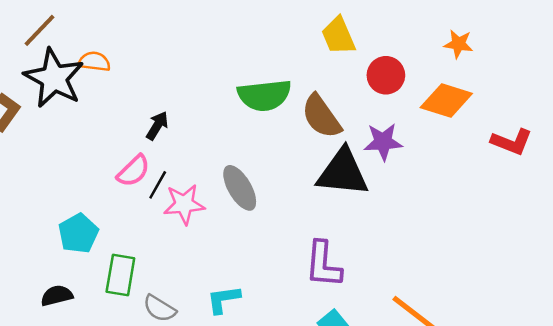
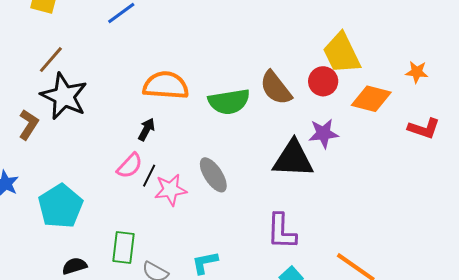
yellow trapezoid: (338, 36) -> (342, 53), moved, size x1.4
orange star: (458, 44) -> (417, 72), moved
orange semicircle: (94, 62) -> (166, 85), moved, size x1.8
brown semicircle: (321, 116) -> (276, 88), moved
cyan pentagon: (78, 233) -> (60, 206), moved, size x1.4

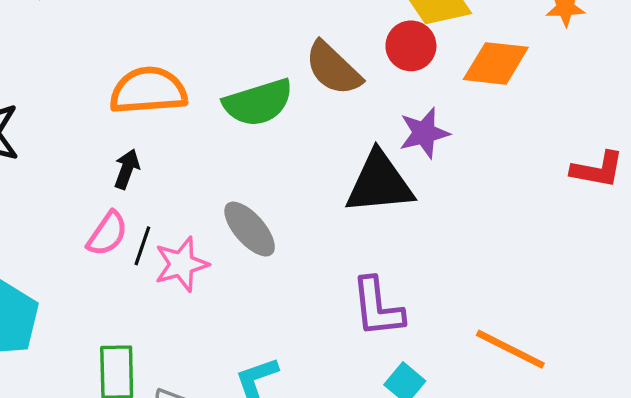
red L-shape: (424, 128) -> (597, 170), moved

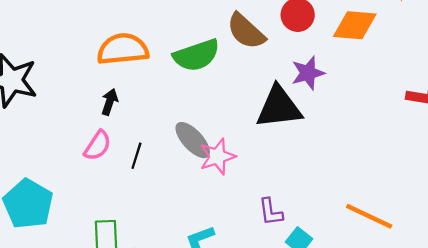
black line: (142, 246) -> (136, 156), moved
pink star: (181, 264) -> (217, 157), moved
purple L-shape: (377, 307) -> (271, 212), moved, size x0.7

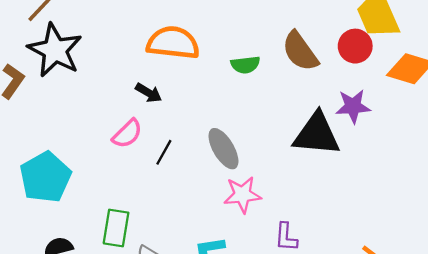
green semicircle: (196, 55) -> (245, 65), size x0.6
black arrow: (110, 102) -> (149, 93), turned 90
pink star: (217, 157) -> (242, 195), moved

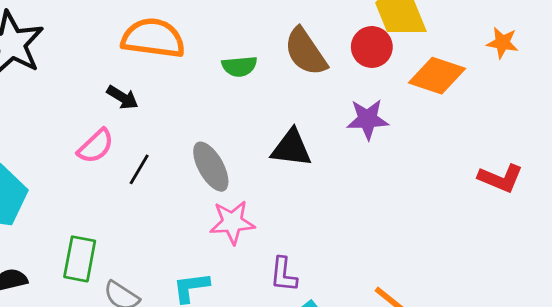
black triangle: (317, 134) -> (291, 148), moved, size x0.7

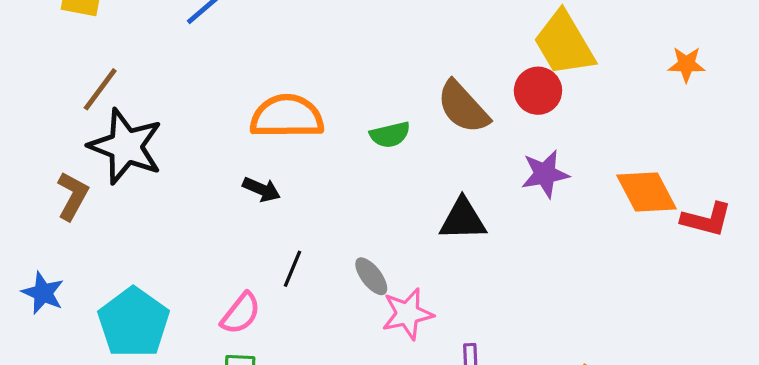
orange diamond: (437, 76) -> (646, 192), moved, turned 52
pink semicircle: (96, 146) -> (241, 313), moved
gray ellipse: (211, 167) -> (371, 276), moved, size x0.7

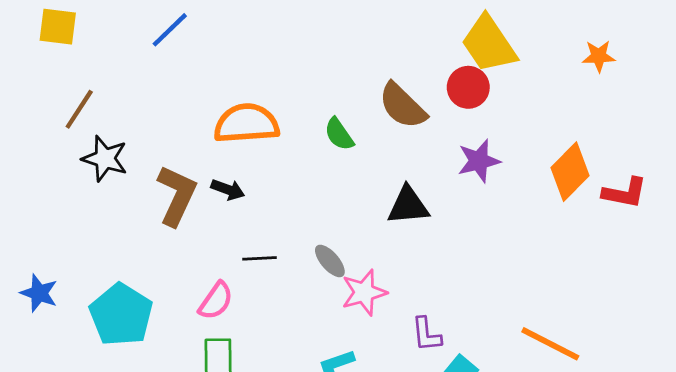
green semicircle: (390, 135) -> (339, 134), turned 72
black star: (126, 146) -> (105, 159), size x0.7
orange diamond: (646, 192) -> (570, 172), turned 76
brown L-shape: (72, 196) -> (177, 195), moved, size x1.4
black line: (292, 269) -> (259, 258), turned 68

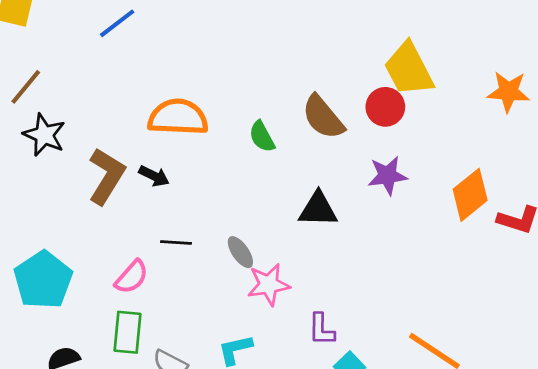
orange star: (599, 56) -> (508, 92), size x1.4

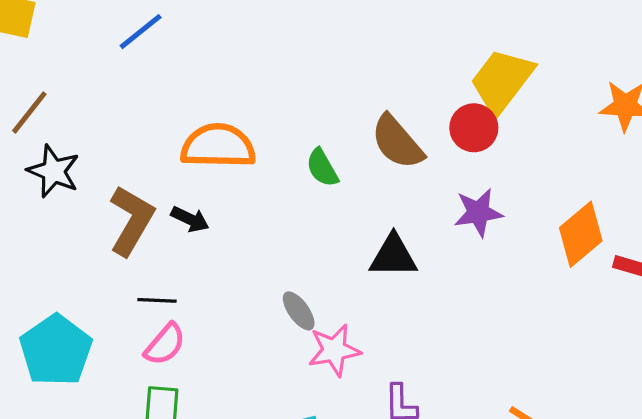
yellow trapezoid: (409, 69) -> (502, 81), turned 66
black line: (176, 243) -> (157, 300), moved

